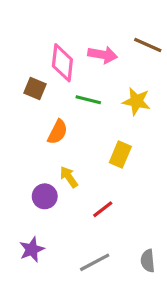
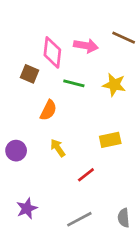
yellow rectangle: (120, 154) -> (110, 140), moved, turned 55
purple circle: (45, 196) -> (16, 151), moved

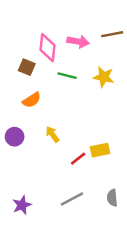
brown line: (124, 38) -> (112, 34), turned -35
orange semicircle: (48, 110) -> (32, 100), moved, turned 30
yellow rectangle: (110, 140) -> (100, 150), moved
purple star: (27, 208) -> (22, 205), moved

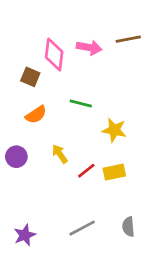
green line: (67, 76) -> (81, 103), moved
yellow star: (104, 77) -> (114, 130), moved
red line: (78, 159) -> (86, 171), moved

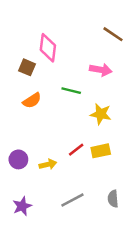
brown line: (128, 39) -> (113, 34), turned 45
pink arrow: (89, 47) -> (101, 70), moved
yellow arrow: (60, 154) -> (48, 164), moved, turned 112
purple circle: (16, 157) -> (18, 159), moved

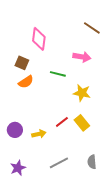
brown square: (27, 67) -> (22, 63), moved
yellow rectangle: (101, 151) -> (82, 123), turned 63

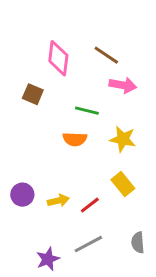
brown line: (92, 28) -> (106, 55), moved
orange semicircle: (26, 82) -> (75, 139), moved, turned 35
red line: (62, 122) -> (90, 205), moved
purple star: (18, 168) -> (48, 259), moved

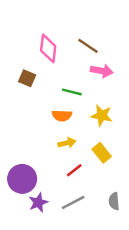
purple circle: (22, 195) -> (22, 179), moved, size x1.5
yellow arrow: (58, 201) -> (67, 143), moved
purple star: (48, 259) -> (38, 202), moved

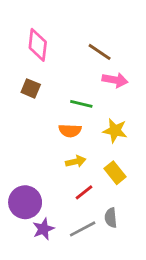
pink diamond: (48, 48) -> (38, 45), moved
gray semicircle: (114, 201) -> (111, 218), moved

